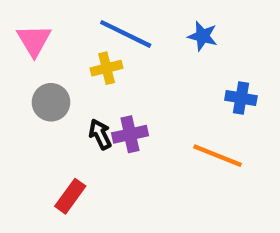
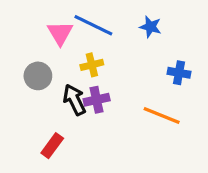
pink triangle: (34, 40) -> (60, 33), moved
yellow cross: (107, 68) -> (92, 65), moved
black arrow: (100, 134) -> (74, 100), size x1.4

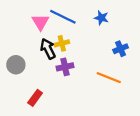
blue cross: (179, 73) -> (121, 49), turned -32
gray circle: (38, 76) -> (16, 65), moved
black arrow: (74, 100) -> (48, 49), moved

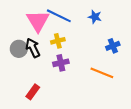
pink triangle: (40, 22) -> (38, 21), size x1.4
black arrow: (48, 49) -> (33, 48), moved
gray circle: (16, 65) -> (19, 49), moved

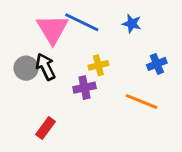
yellow cross: (58, 41) -> (98, 65), moved

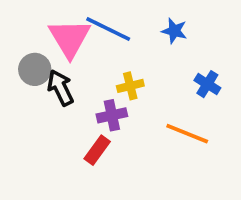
blue cross: (157, 64) -> (207, 84), turned -36
gray circle: (26, 68) -> (35, 69), moved
red rectangle: (46, 128) -> (97, 150), moved

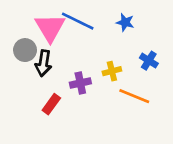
yellow cross: (130, 86) -> (112, 71), moved
black arrow: (60, 88) -> (43, 63), turned -145
red rectangle: (97, 150) -> (51, 104), moved

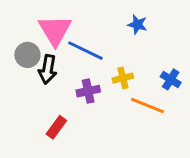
blue line: (78, 21) -> (85, 51), moved
blue cross: (149, 61) -> (171, 79), moved
red rectangle: (51, 104) -> (56, 127), moved

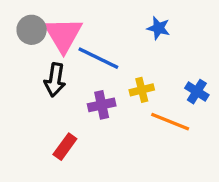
gray circle: (27, 55) -> (32, 30), moved

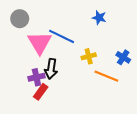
pink triangle: (63, 35) -> (40, 43), moved
black arrow: (55, 80) -> (51, 69), moved
purple cross: (102, 105) -> (36, 77), moved

